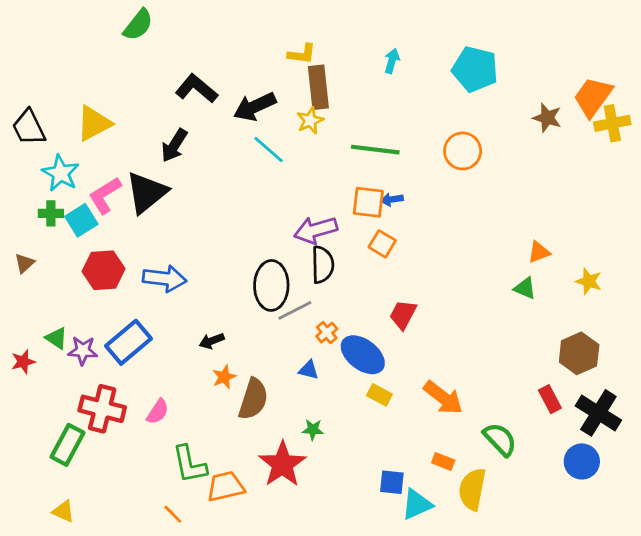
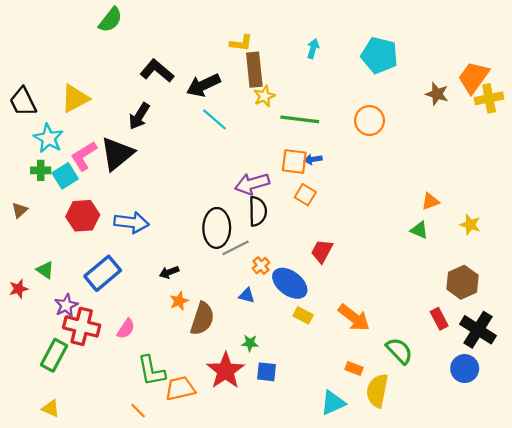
yellow star: (310, 120) -> (264, 96), moved
purple star: (83, 351) -> (66, 305), moved, turned -30
blue square: (392, 482) -> (267, 372), moved

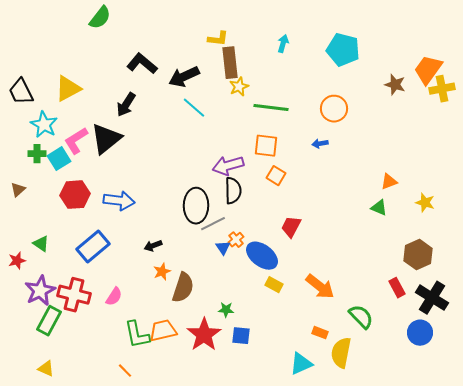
blue arrow: (313, 159) -> (320, 144), moved
blue triangle: (247, 295) -> (223, 248), moved, turned 42
purple star: (66, 305) -> (40, 291), moved, size x1.4
orange trapezoid: (180, 388) -> (163, 331), moved

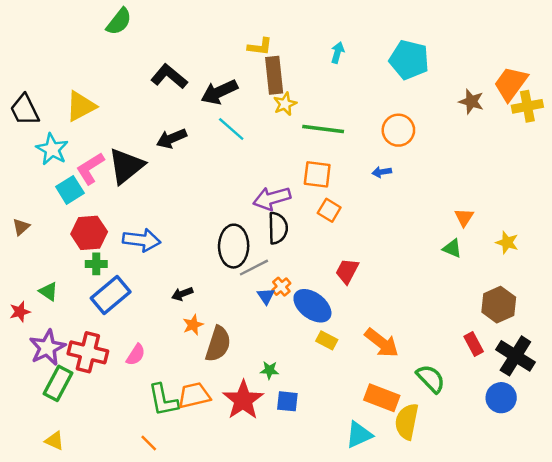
black arrow: (126, 105) -> (171, 139), moved, turned 35
green cross: (37, 154) -> (96, 264), moved
orange triangle: (389, 182) -> (464, 217), turned -36
orange rectangle: (320, 333) -> (382, 398), size x1.8

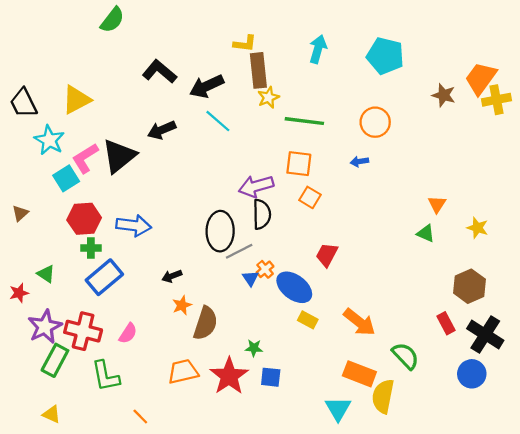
cyan arrow: (338, 53) -> (318, 49), size x1.4
green L-shape: (163, 400) -> (106, 376), moved
cyan triangle: (359, 435) -> (338, 409), turned -36

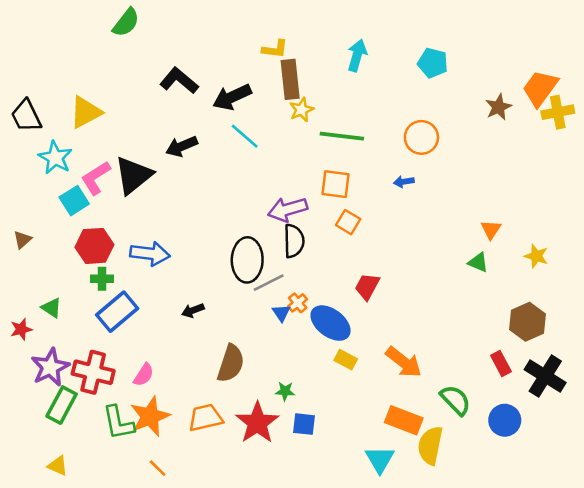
cyan pentagon: (385, 56) -> (433, 63), size x0.7
brown star: (444, 95) -> (498, 107), turned 30
orange star: (182, 305) -> (150, 416), moved, size x1.8
blue circle: (472, 374) -> (505, 420), moved

